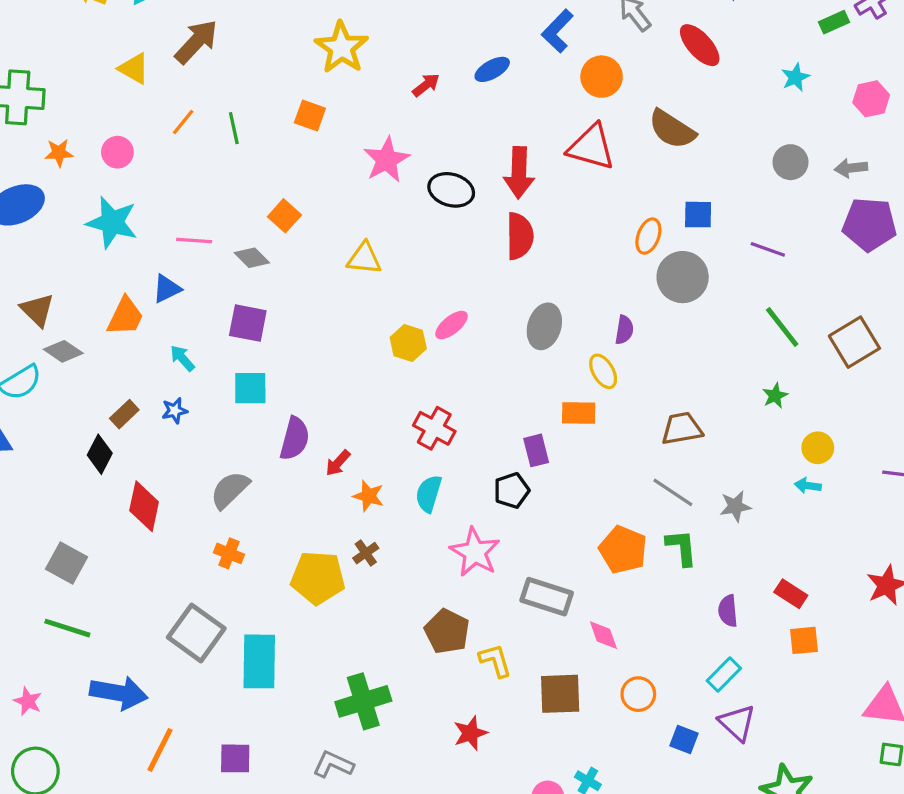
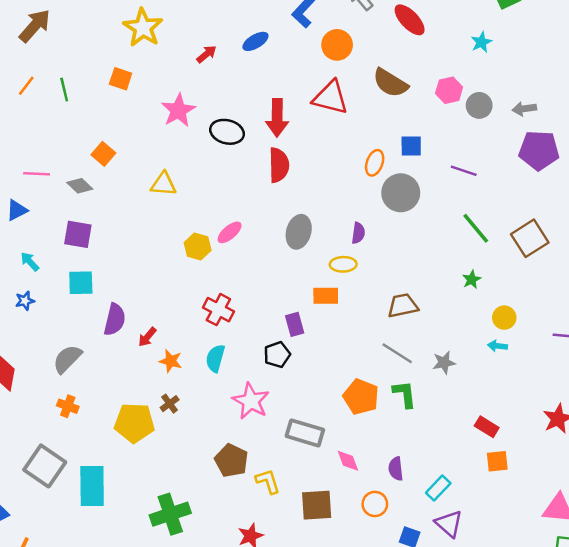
pink hexagon: (871, 99) -> (449, 90), moved
yellow ellipse: (603, 371) -> (343, 264), turned -60
purple semicircle: (728, 611) -> (396, 469), moved

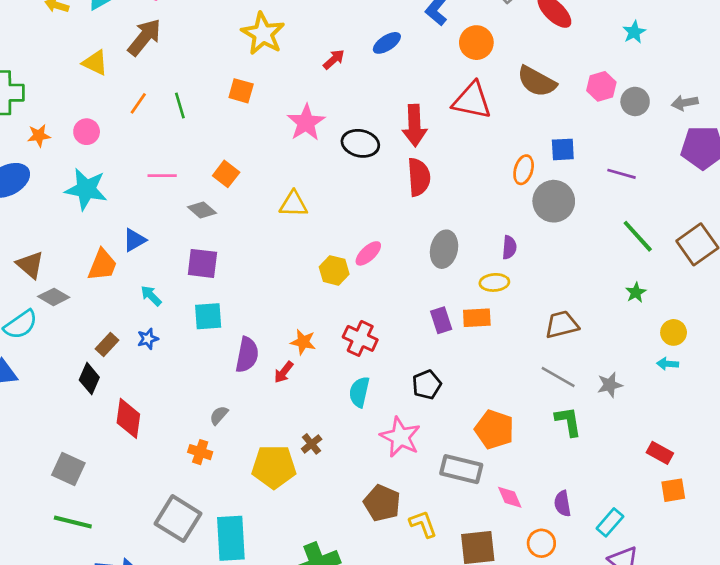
pink line: (37, 174) -> (162, 176), moved
purple rectangle: (295, 324) -> (441, 320), moved
gray semicircle: (67, 359) -> (219, 415), moved, size x0.6
orange star: (171, 361) -> (303, 342), moved
orange pentagon: (361, 397) -> (494, 429), moved

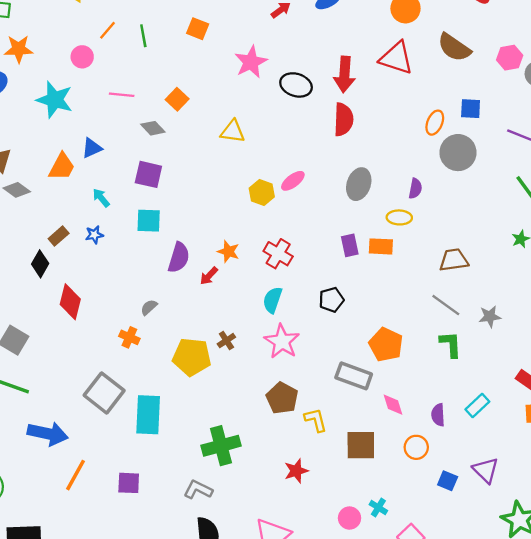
pink circle: (87, 132) -> (82, 57), moved
orange star: (39, 136) -> (19, 49), size x1.4
pink star: (400, 437) -> (282, 341), moved
cyan rectangle: (610, 522) -> (477, 406), moved

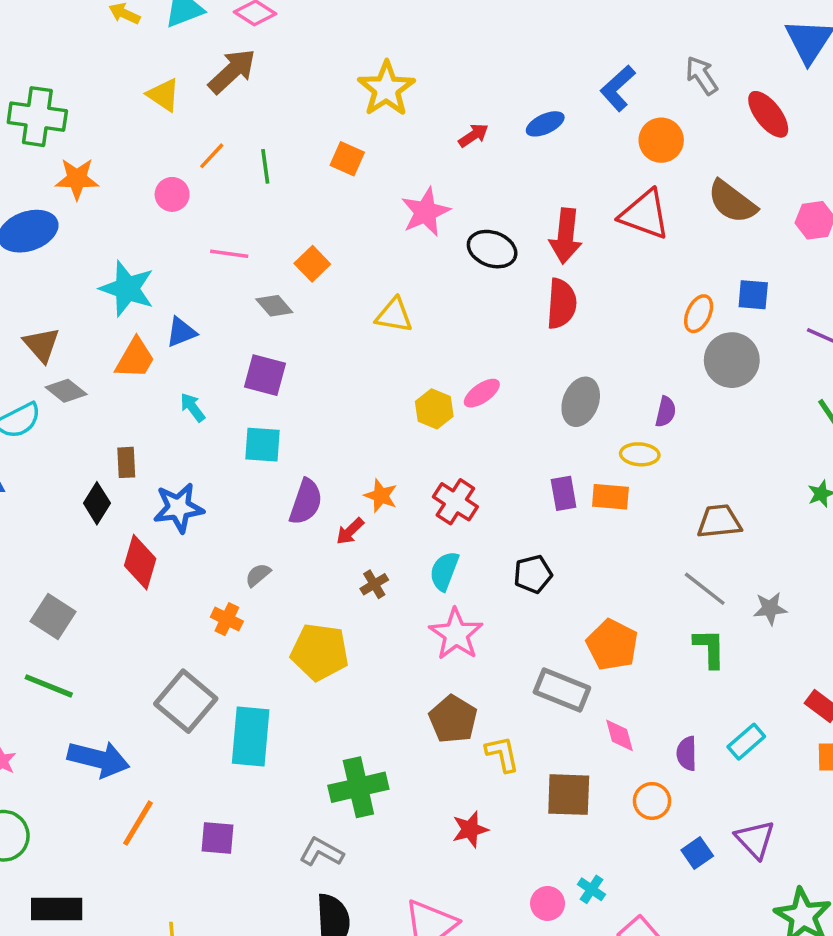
cyan star: (55, 100) -> (127, 289), moved
blue star: (94, 235) -> (179, 508), moved, size x1.8
brown rectangle: (59, 236) -> (126, 462), turned -54
brown cross: (226, 341) -> (374, 584), moved
blue square: (448, 481) -> (697, 853), turned 30

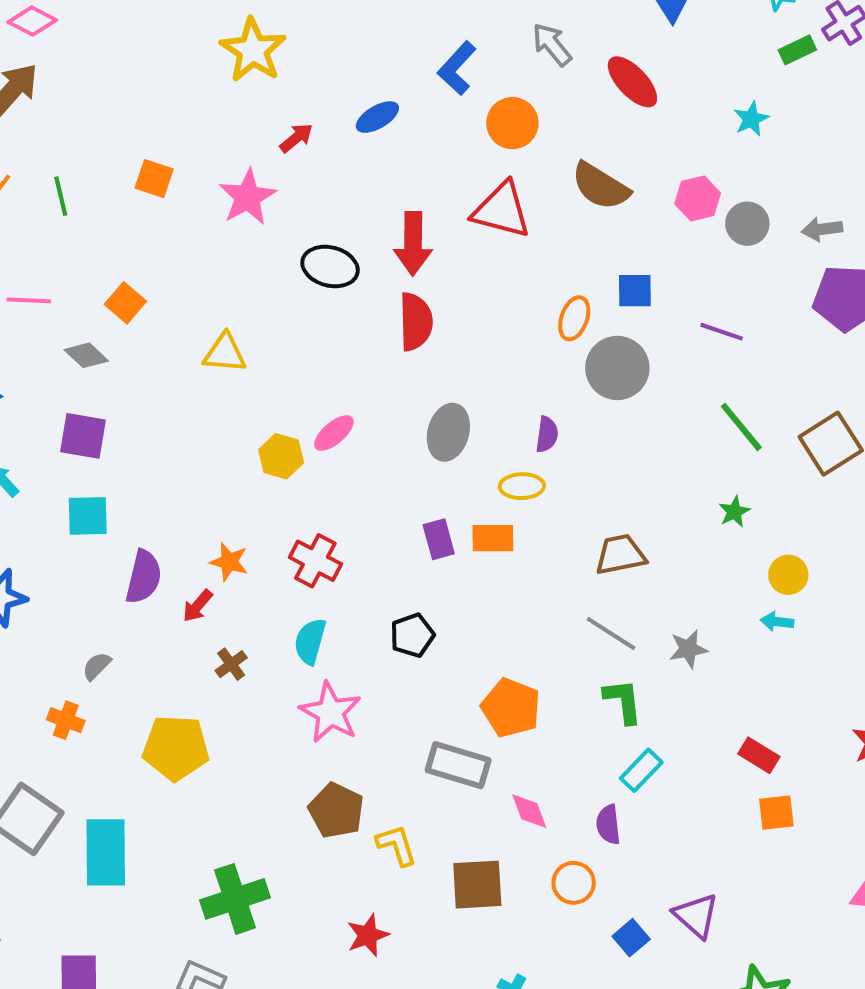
yellow star: (386, 89) -> (253, 50), moved
pink star: (426, 212) -> (248, 197), moved
cyan rectangle: (746, 742) -> (641, 770), moved

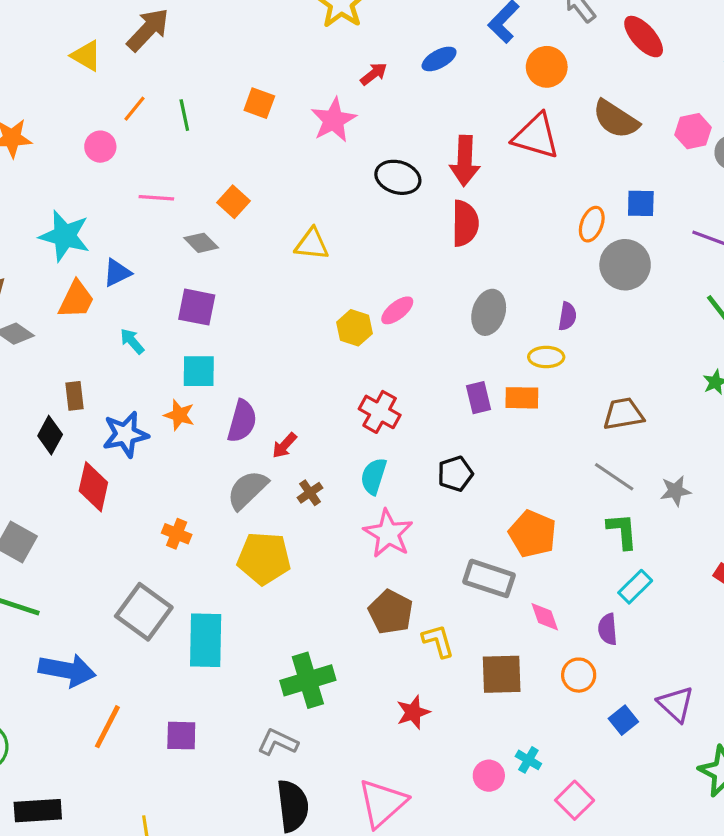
orange star: (229, 562) -> (179, 415), moved
gray semicircle: (97, 666) -> (247, 490), moved, size x1.8

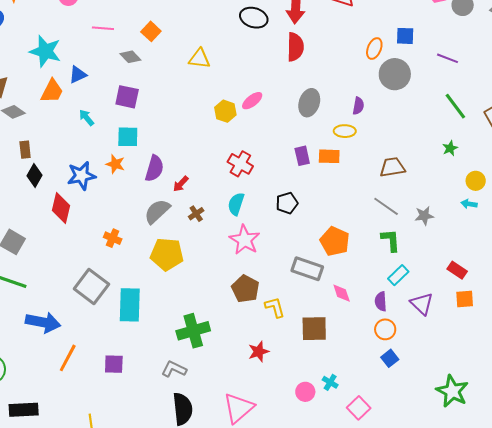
brown rectangle: (74, 396) -> (25, 150), moved
orange circle: (579, 675) -> (385, 329), moved
purple triangle: (676, 704) -> (422, 304), moved

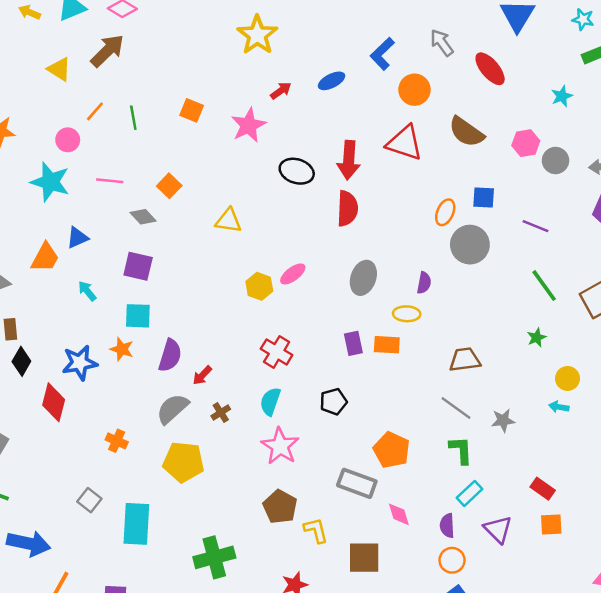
cyan star: (45, 51) -> (50, 182), moved
gray square: (91, 287) -> (89, 500), size x0.6

